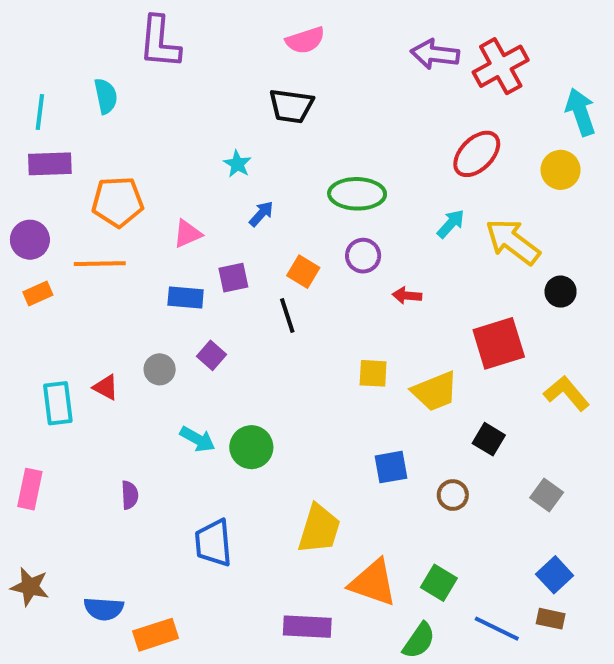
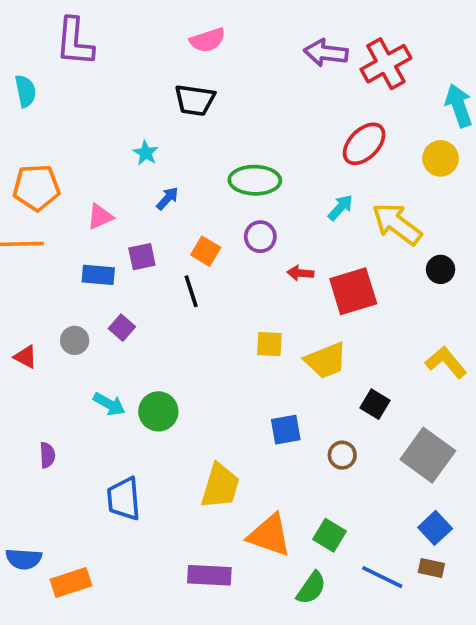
red square: (499, 343) -> (353, 291), moved
gray square: (547, 495) -> (428, 455), size x1.8

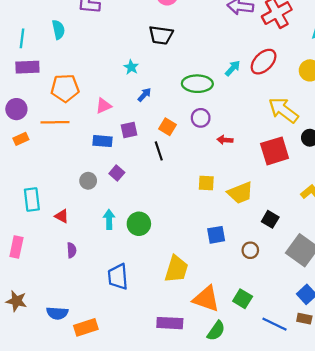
cyan arrow: (340, 208) -> (233, 68), moved
red square: (353, 291) -> (275, 151), moved
red triangle: (25, 357) -> (62, 216), moved
cyan arrow: (109, 404) -> (109, 219), turned -120
green semicircle: (311, 588) -> (216, 331), moved

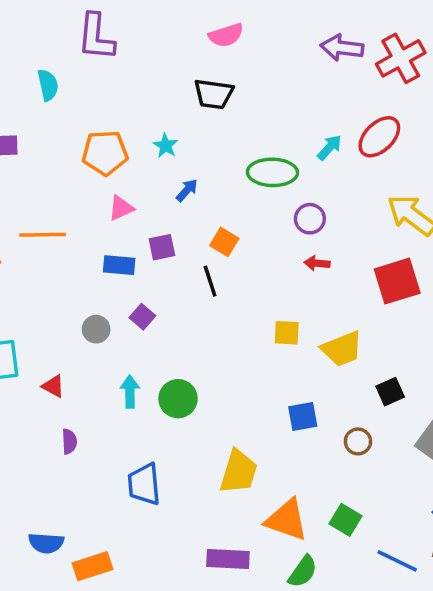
orange pentagon: (65, 88) -> (105, 153), moved
purple circle: (201, 118) -> (310, 219), moved
black square: (270, 219) -> (390, 392), turned 35

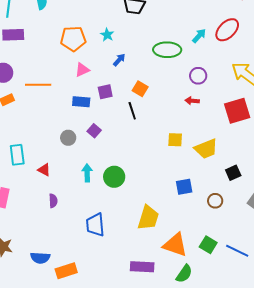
purple circle: (310, 219) -> (198, 76), moved
blue line: (397, 561) -> (237, 251), moved

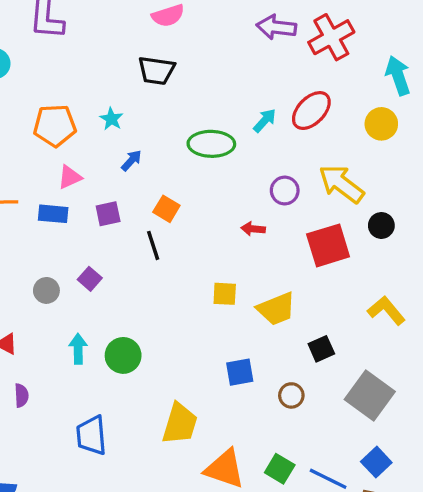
purple circle: (198, 76) -> (285, 190), moved
blue rectangle: (81, 102) -> (53, 214), moved

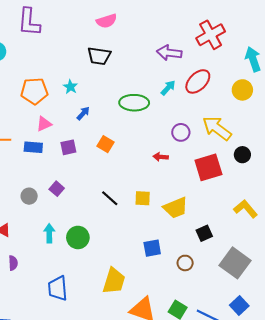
purple arrow: (276, 27) -> (169, 53), moved
black line: (153, 245) -> (110, 198), moved, turned -30

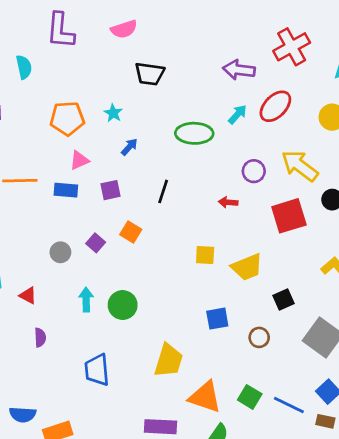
pink semicircle: (107, 21) -> (124, 29), moved
orange square: (105, 144) -> (131, 232), moved
black line: (110, 198) -> (163, 191), moved, turned 66

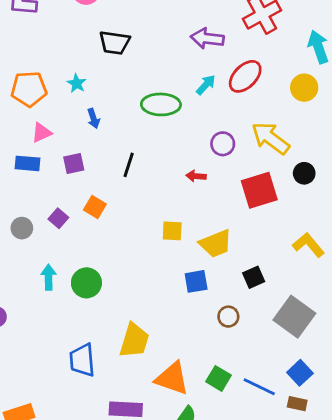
blue arrow: (129, 147) -> (93, 119), turned 120
blue square: (217, 319) -> (196, 281), moved
blue trapezoid: (97, 370) -> (82, 360), moved

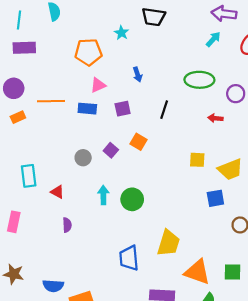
cyan star: (77, 83) -> (121, 33), moved
cyan arrow: (206, 85) -> (213, 39), moved
green ellipse: (161, 104) -> (199, 80), moved
green square: (219, 378) -> (233, 272), turned -30

